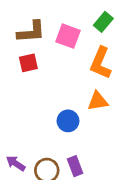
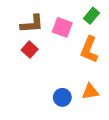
red square: (28, 63) -> (30, 50), turned -35
orange triangle: (98, 101) -> (90, 92), moved

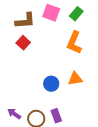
pink square: (62, 27) -> (51, 13), moved

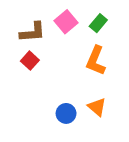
pink square: (51, 13) -> (66, 22), turned 30
orange triangle: (75, 79) -> (97, 107), turned 49

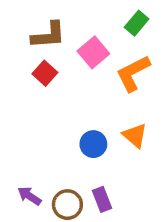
pink square: (66, 22) -> (93, 52), moved
orange L-shape: (96, 61) -> (133, 73), turned 40

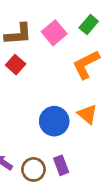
pink square: (93, 52) -> (54, 33), moved
blue circle: (93, 144) -> (54, 121), size x1.4

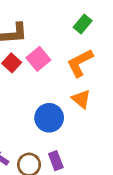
pink square: (54, 33) -> (38, 59), moved
orange triangle: (87, 114) -> (81, 99), moved

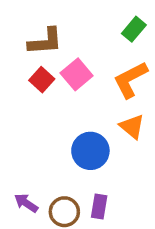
purple rectangle: (56, 161) -> (99, 206), turned 30

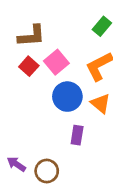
blue circle: (90, 151) -> (67, 97), moved
purple rectangle: (99, 206) -> (77, 135), moved

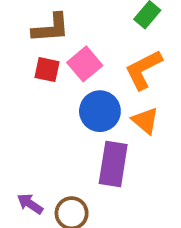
red square: (29, 66) -> (47, 70), turned -30
purple rectangle: (77, 135) -> (113, 164), size x1.6

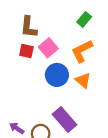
brown L-shape: (51, 28) -> (29, 27), turned 100
purple rectangle: (113, 164) -> (65, 119), moved, turned -50

